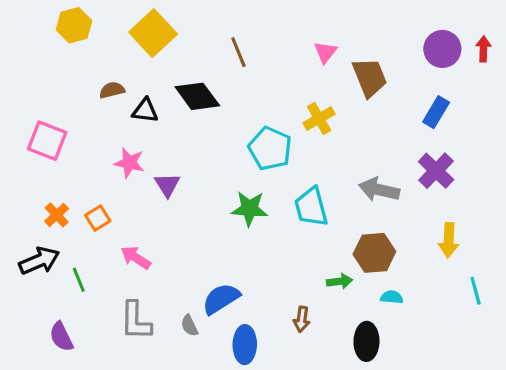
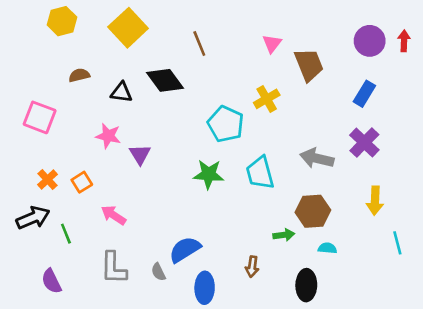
brown semicircle: (112, 90) -> (79, 75), moved

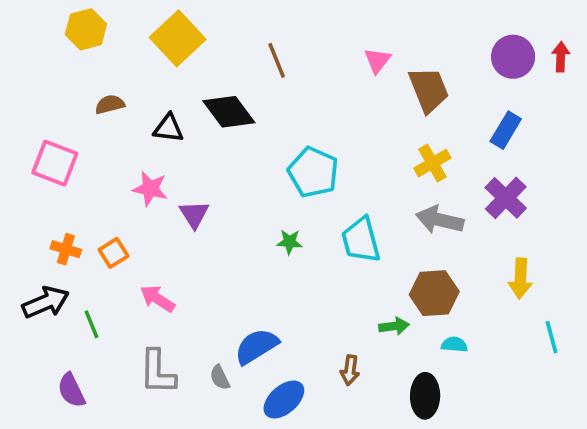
yellow cross: (267, 99) -> (432, 163), moved
green star: (209, 174) -> (289, 242), size x0.6
orange cross: (47, 179) -> (66, 249), turned -30
blue ellipse: (205, 288) -> (284, 399), turned 48

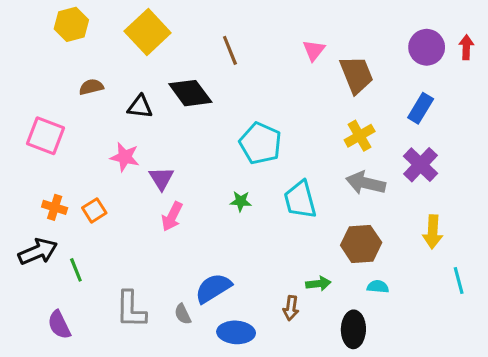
pink arrow: (157, 299) -> (172, 217), moved, turned -96
green arrow: (394, 326) -> (318, 284), moved
blue ellipse: (284, 399) -> (236, 332), turned 44

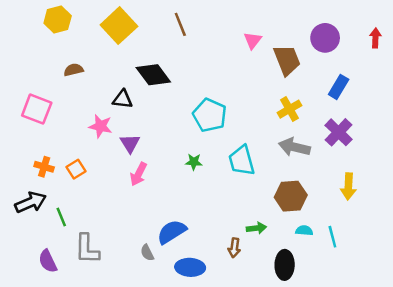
purple circle: (427, 47) -> (325, 38), moved
brown line: (230, 50) -> (180, 24), moved
black triangle: (140, 107) -> (123, 99), moved
cyan line: (459, 281) -> (332, 237), moved
gray L-shape: (131, 310) -> (87, 249), moved

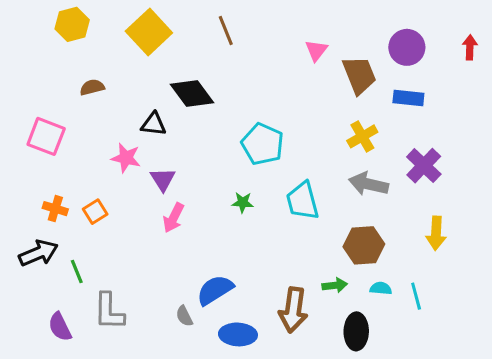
blue rectangle: (339, 87) -> (408, 98), moved, turned 65
green arrow: (256, 228) -> (335, 285), moved
brown arrow: (234, 248) -> (293, 310), size x1.8

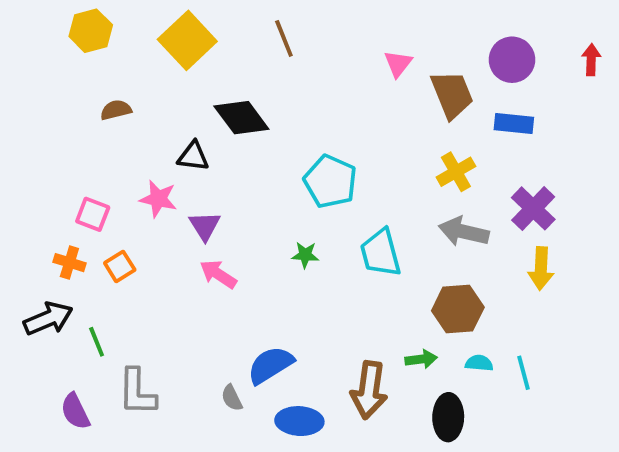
pink square: (46, 136) -> (93, 214), moved, size x0.7
pink arrow: (173, 218) -> (218, 274), turned 96
yellow arrow: (436, 233) -> (541, 268), moved

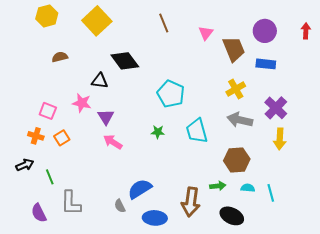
brown line: (284, 38) -> (164, 23), moved
black arrow: (48, 319) -> (25, 165), size x0.7
black ellipse: (448, 417) -> (232, 216), turned -65

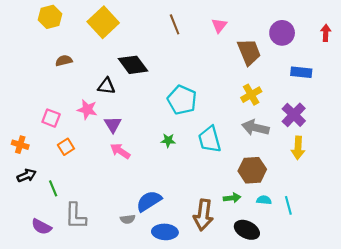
pink triangle: (206, 33) -> (219, 25), moved
blue rectangle: (266, 64) -> (301, 72), moved
orange cross: (36, 136) -> (20, 145), moved
gray semicircle: (120, 206) -> (128, 219), turned -72
purple semicircle: (39, 213) -> (41, 227), turned -36

